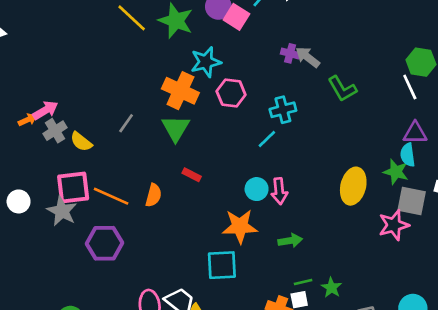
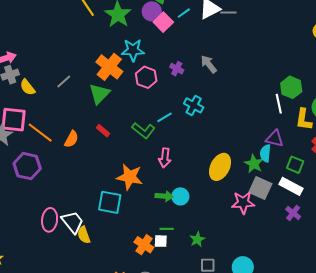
purple cross: (290, 53) -> (177, 69), moved
green L-shape: (342, 89) -> (143, 130), moved, turned -35
cyan cross: (283, 110) -> (194, 105), moved, turned 30
cyan circle: (257, 189) -> (180, 196), moved
green star: (331, 288) -> (197, 239), moved

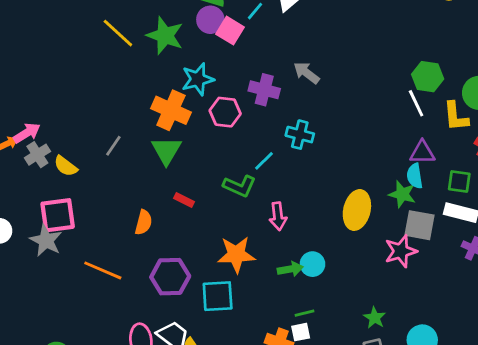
purple cross: (177, 69) -> (264, 90), size x1.5
orange line: (40, 133) -> (103, 270), moved
purple hexagon: (27, 166) -> (170, 277), moved
green star: (197, 239) -> (375, 318), moved

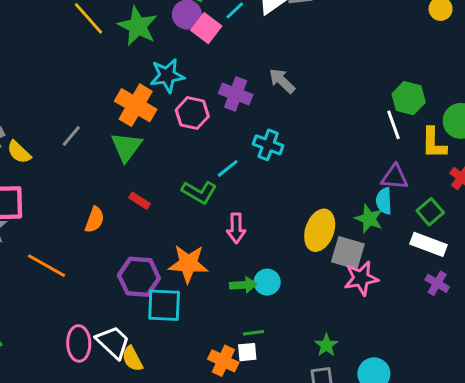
green square: (459, 181) -> (430, 212), turned 35
gray square: (420, 225) -> (348, 253), moved
purple hexagon: (170, 277) -> (139, 277), moved

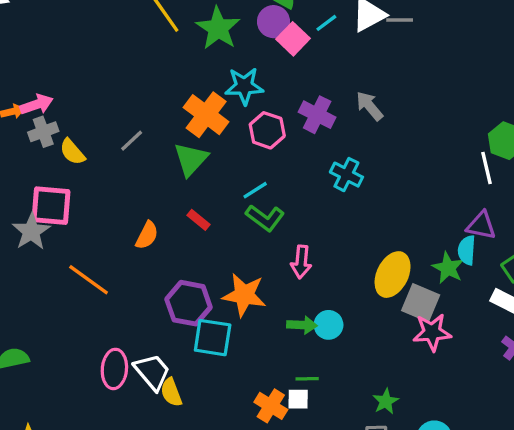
cyan line: (228, 168) -> (255, 190), moved

